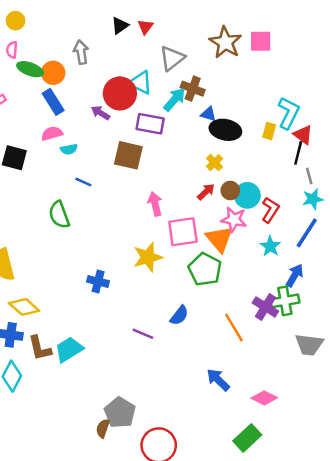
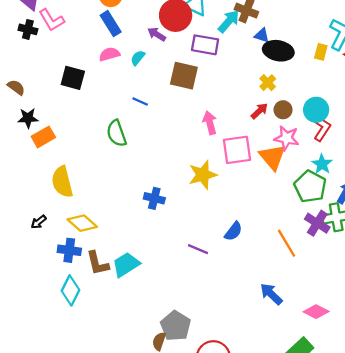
cyan semicircle: (69, 149) -> (138, 58), moved, turned 140
cyan circle: (247, 195) -> (316, 110), moved
green pentagon: (205, 269) -> (310, 187), moved

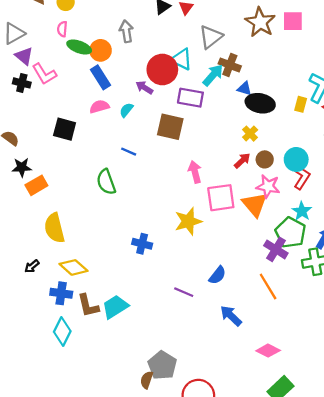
purple cross: (317, 223) -> (276, 249), moved
blue arrow: (271, 294) -> (231, 316), moved
pink diamond: (316, 312) -> (268, 351), moved

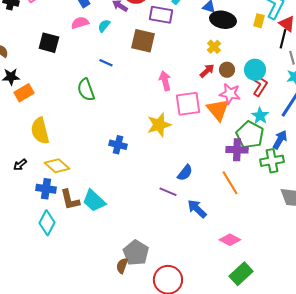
purple cross: (276, 249) -> (237, 150), turned -30
purple line: (184, 292) -> (168, 192), moved
cyan trapezoid: (115, 307) -> (94, 201), turned -105

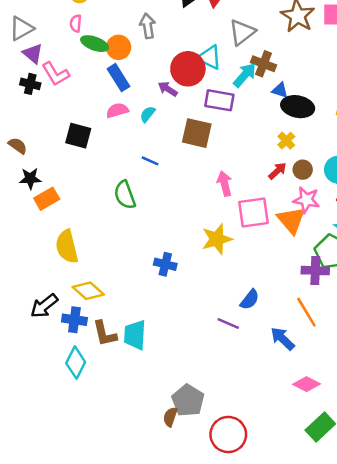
black arrow: (20, 165) -> (44, 306), moved, size x1.6
cyan trapezoid: (94, 201) -> (135, 335), turned 50
blue arrow: (197, 209) -> (282, 339), moved

